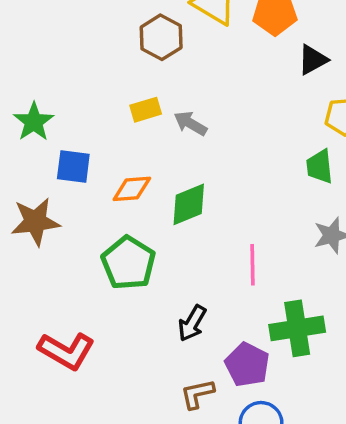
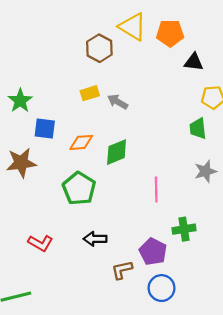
black triangle: (313, 60) -> (194, 62), turned 36
black arrow: (192, 323) -> (95, 239), moved, turned 60
green cross: (297, 328) -> (184, 229), size x0.7
red L-shape: (66, 351) -> (41, 243), size x0.7

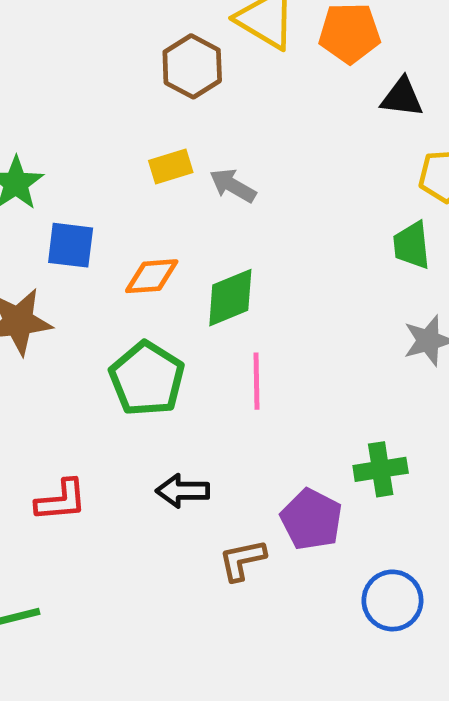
pink line: (156, 190) -> (257, 381), moved
red L-shape: (41, 243) -> (61, 500), turned -35
blue circle: (162, 288) -> (392, 600), moved

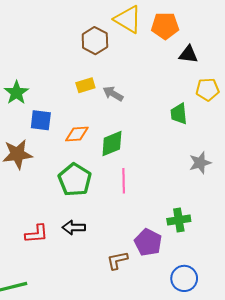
green trapezoid: (412, 245) -> (179, 114), moved
black arrow: (183, 491) -> (74, 227), moved

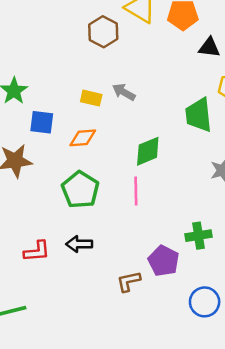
yellow rectangle: (85, 85) -> (91, 98), moved, turned 30
green trapezoid: (179, 114) -> (199, 115), size x1.4
green diamond: (112, 144) -> (148, 151), moved

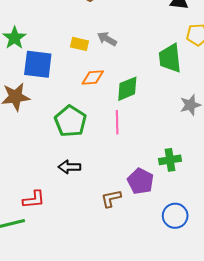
blue square: (42, 122) -> (38, 64), size x1.4
orange diamond: (83, 138) -> (93, 77), moved
red L-shape: (37, 251) -> (34, 199), moved

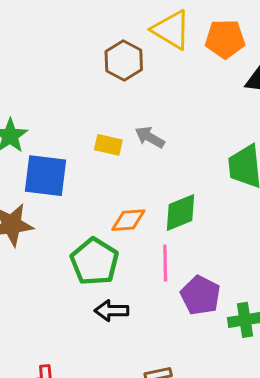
orange diamond: (93, 77) -> (128, 220), moved
black arrow: (69, 167) -> (111, 311), moved
purple pentagon: (141, 181) -> (200, 295), moved

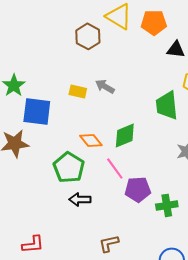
orange diamond: (128, 220) -> (91, 140), turned 55
pink line: (165, 263) -> (115, 168), turned -35
purple pentagon: (200, 295) -> (138, 189), turned -30

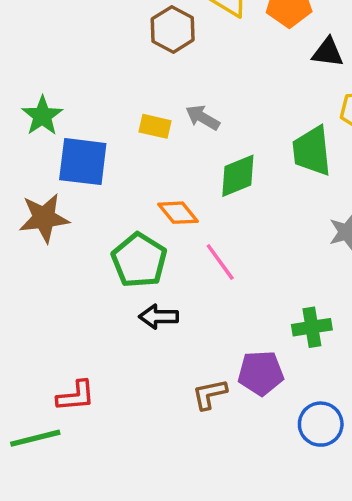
green diamond: (125, 135) -> (238, 176), moved
purple pentagon: (138, 189) -> (261, 373), moved

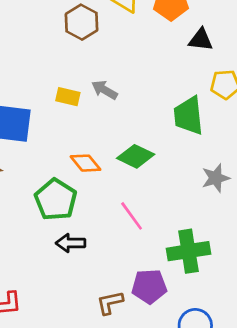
green diamond: (238, 176) -> (136, 156), moved, turned 48
pink line: (220, 262) -> (132, 216), moved
green cross: (312, 327) -> (188, 251), size x1.4

